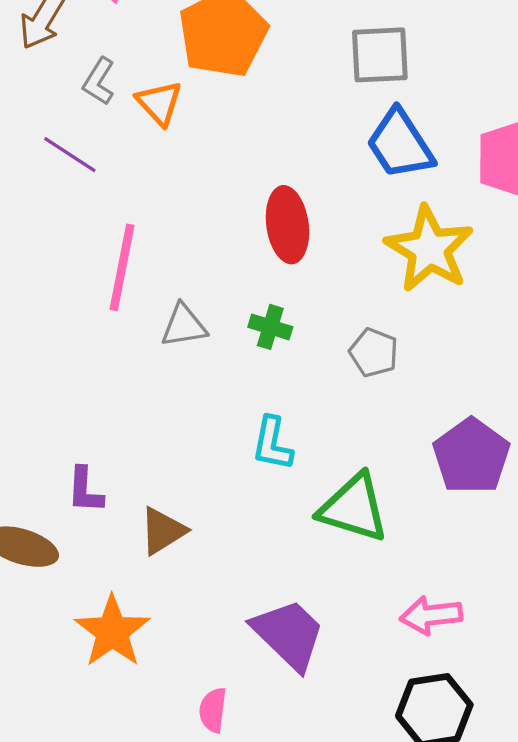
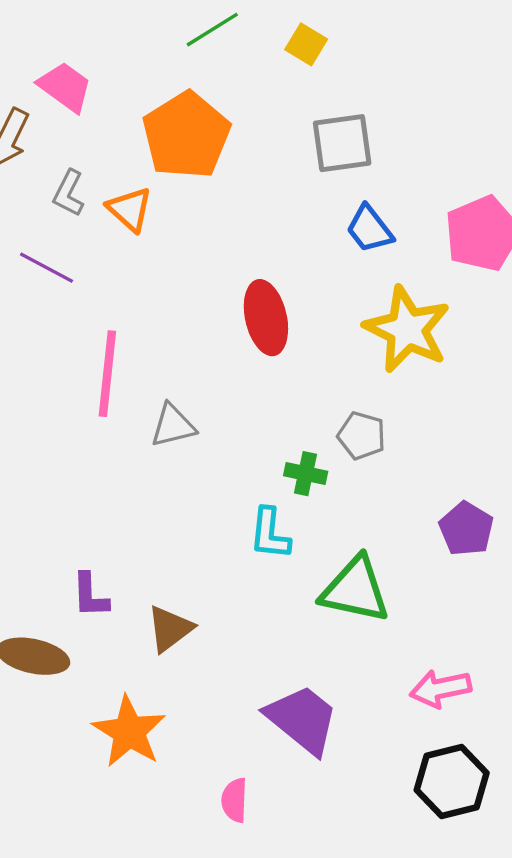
blue trapezoid: (400, 144) -> (369, 229), size x0.7
green cross: (270, 327) -> (306, 474), moved
purple pentagon: (471, 456) -> (466, 529), size x0.7

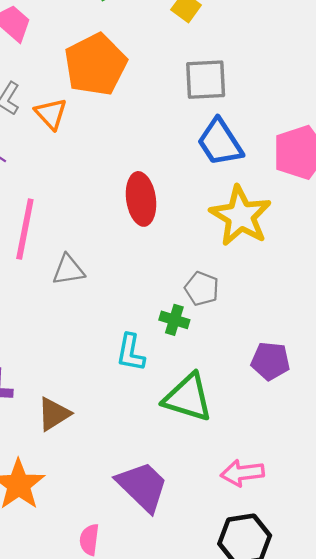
blue trapezoid: (369, 229) -> (220, 142), size x1.4
green cross: (306, 474) -> (174, 320), moved
purple pentagon: (466, 529) -> (270, 361), turned -30

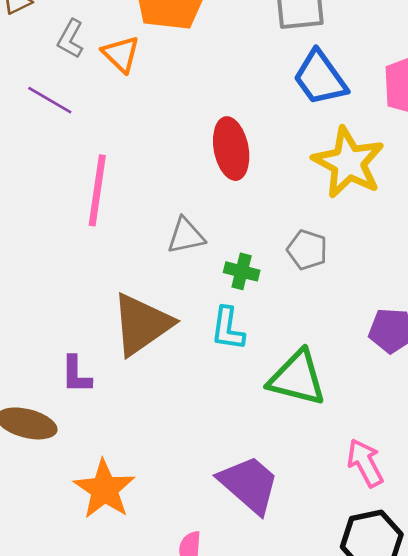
gray triangle: (68, 270) -> (186, 236), moved
green cross: (174, 320) -> (242, 271), moved
brown triangle: (54, 414) -> (142, 324), moved, size x1.6
pink arrow: (242, 473) -> (365, 463), turned 72

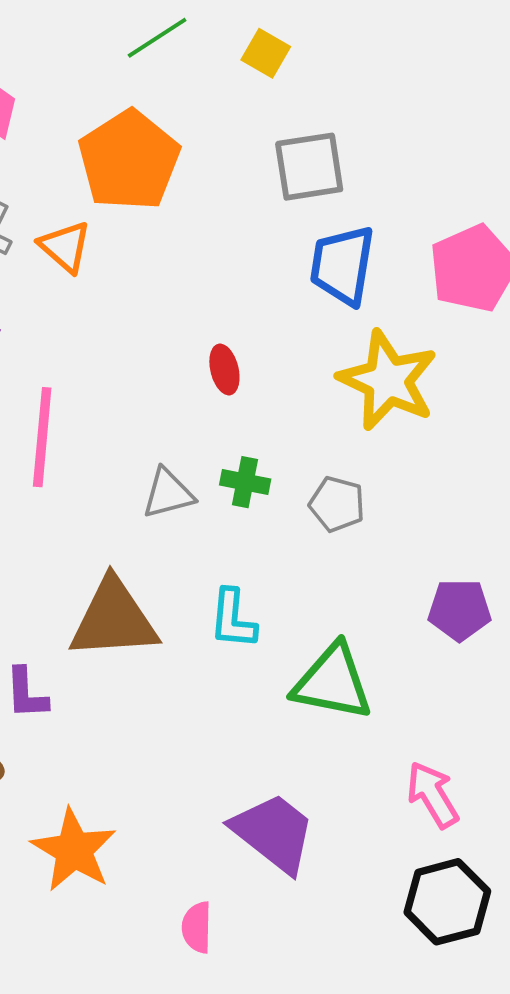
blue trapezoid: (320, 78) -> (342, 265), turned 48
red ellipse: (231, 149) -> (224, 369), size x0.6
green cross: (242, 271) -> (245, 482), moved
brown triangle: (142, 324) -> (114, 619), turned 34

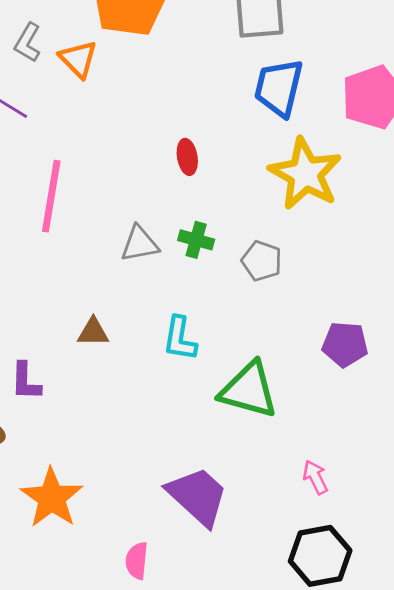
brown triangle: (114, 619) -> (93, 332), size x0.5
pink arrow: (433, 795) -> (315, 477), size x0.7

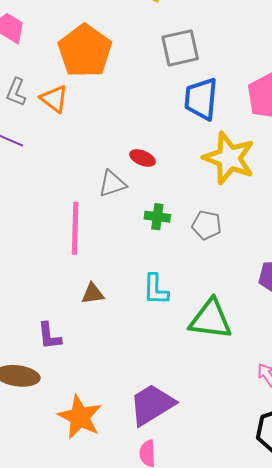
red ellipse: (187, 157) -> (142, 158), turned -50
pink line: (51, 196) -> (75, 228), moved
gray triangle: (140, 244) -> (112, 184), moved
purple trapezoid: (198, 496) -> (152, 405), moved, turned -66

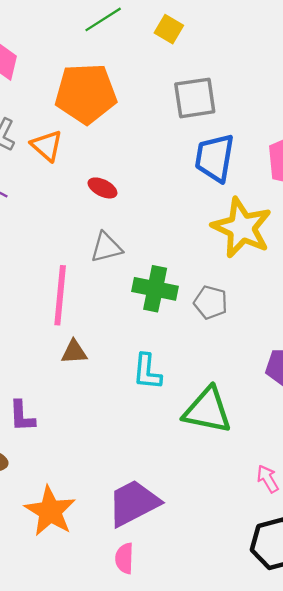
orange pentagon: (85, 51) -> (86, 94), turned 30
red ellipse: (142, 158) -> (102, 188), moved
green cross: (157, 217) -> (155, 289), size x1.5
brown triangle: (93, 294) -> (74, 352), moved

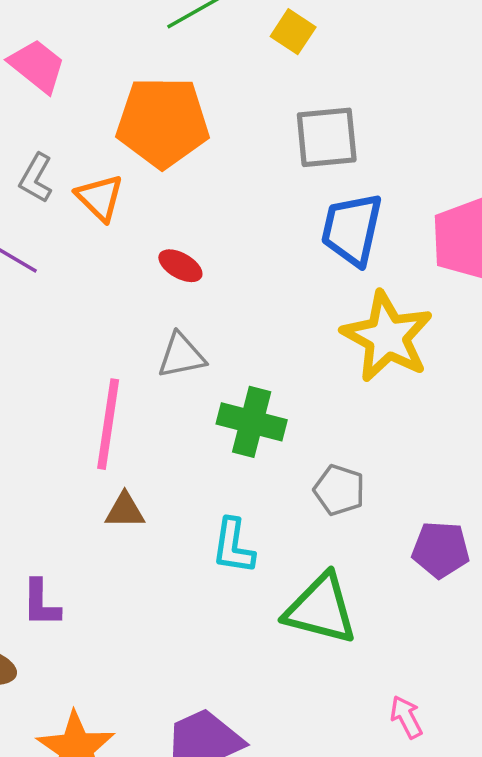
gray pentagon: (211, 302) -> (339, 490), moved

